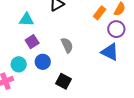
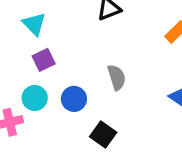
cyan triangle: (26, 19) -> (34, 24), moved, turned 35
purple square: (32, 42) -> (44, 60), moved

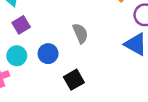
black square: (103, 134) -> (74, 80), turned 30

